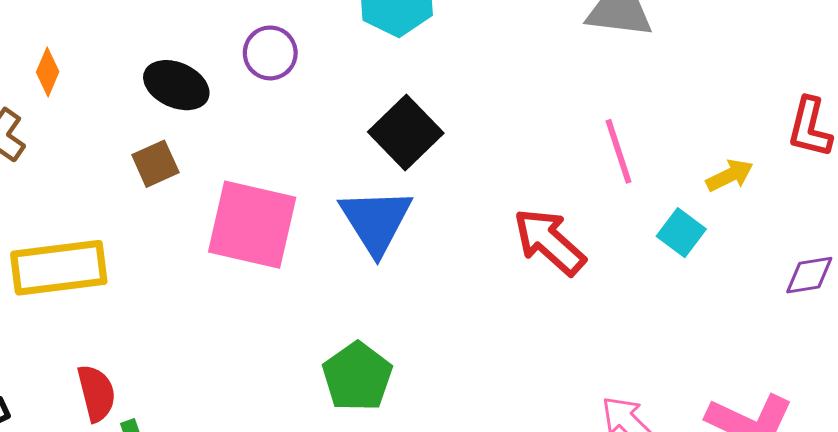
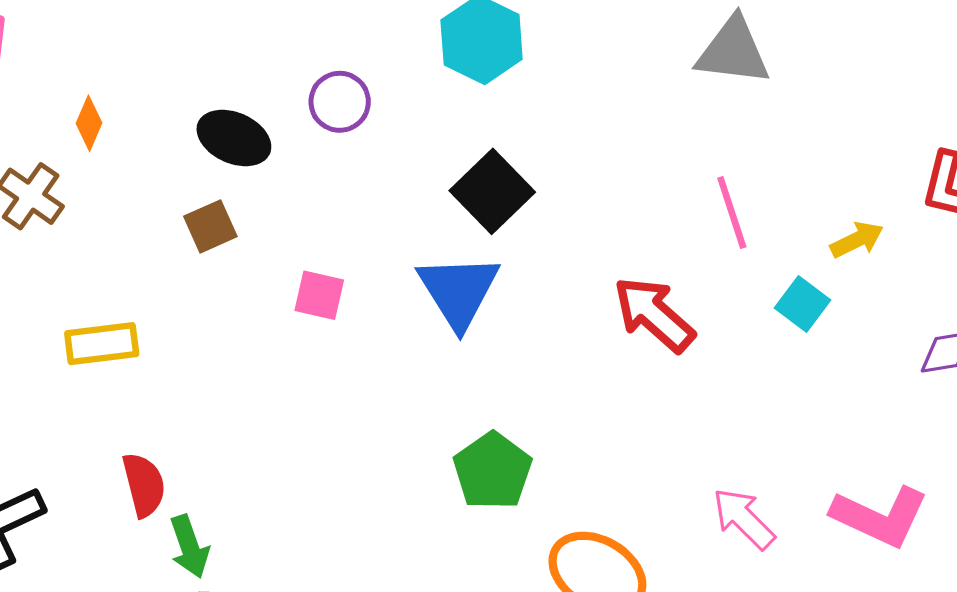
pink square: (252, 225) -> (319, 295), size x0.5
yellow rectangle: (59, 268) -> (102, 344), size x0.7
green pentagon: (357, 377) -> (493, 471), moved

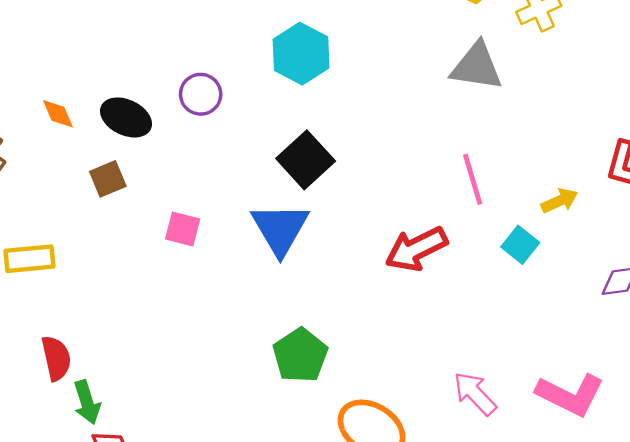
orange diamond: (89, 123) -> (58, 114), moved, turned -48
red arrow: (654, 314) -> (416, 249), turned -70

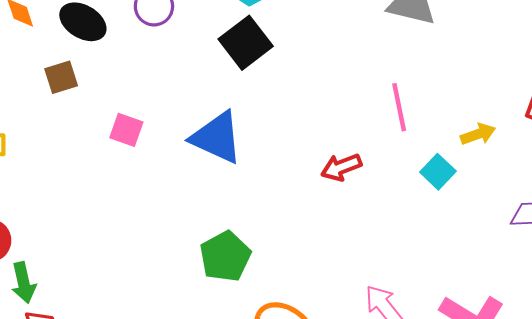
black square: (306, 160) -> (246, 43), moved
blue triangle: (280, 229) -> (217, 137), turned -40
red arrow: (416, 249) -> (341, 167), size x0.7

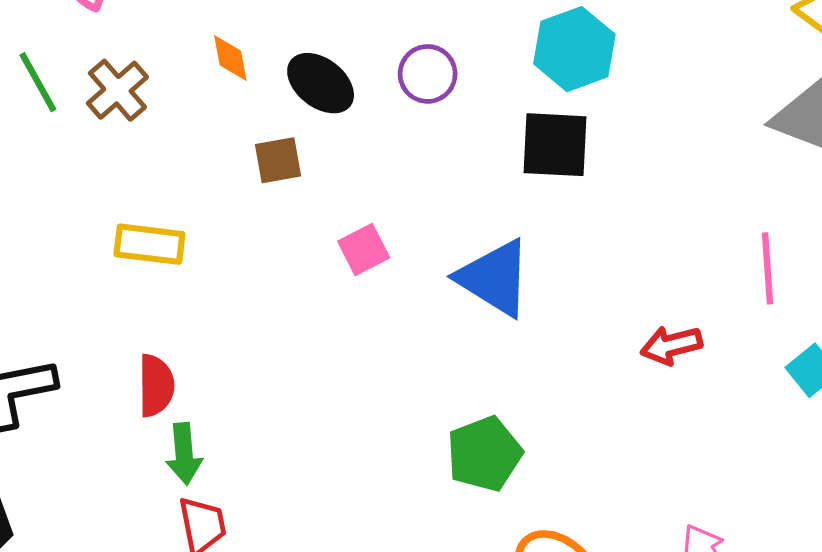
black square: (246, 43) -> (555, 145), turned 33
pink square: (126, 130) -> (364, 250), turned 36

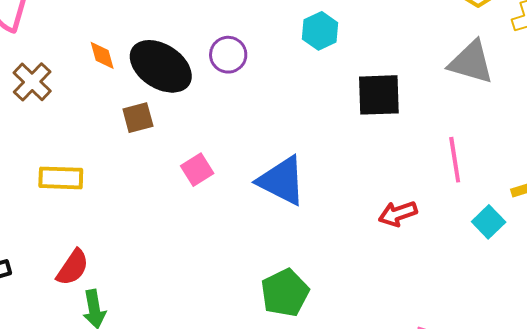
cyan hexagon: (574, 49) -> (320, 31), size x0.7
black ellipse: (321, 83) -> (161, 66), size x1.4
black square: (555, 145) -> (379, 95), moved
red semicircle: (156, 386) -> (73, 267), turned 39

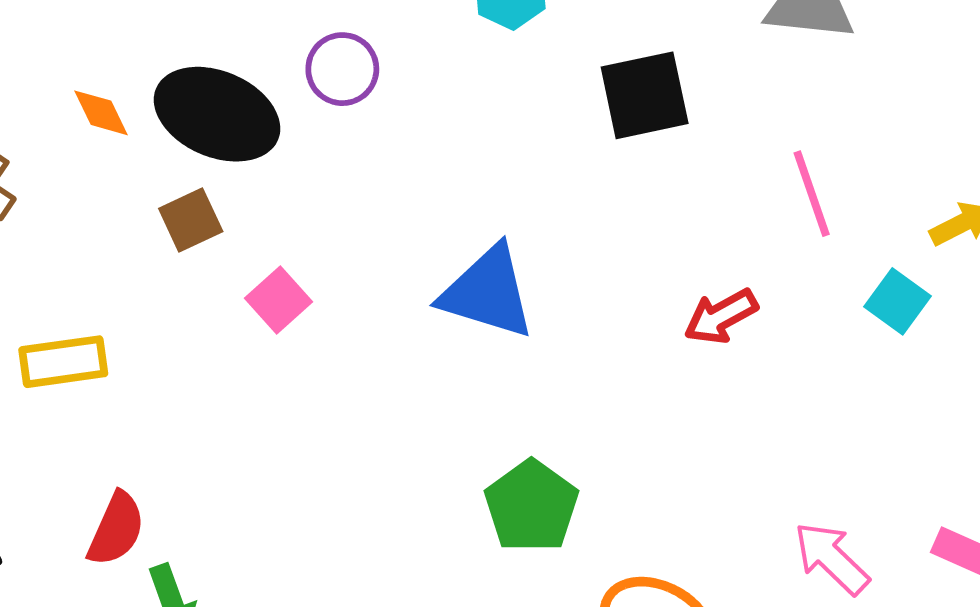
pink square: (197, 170) -> (279, 300), moved

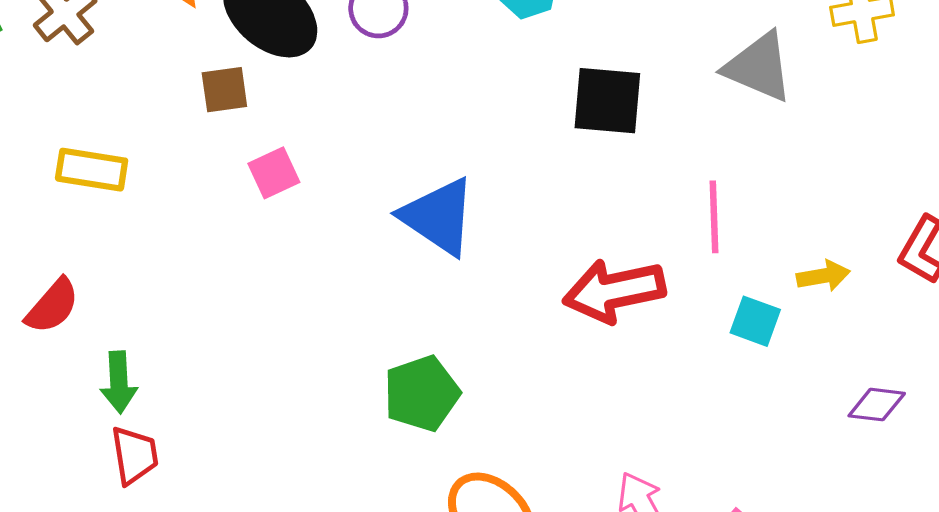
cyan square: (897, 301) -> (755, 321), turned -33
red arrow: (721, 316) -> (614, 291), size x1.6
red semicircle: (116, 529) -> (52, 306), moved

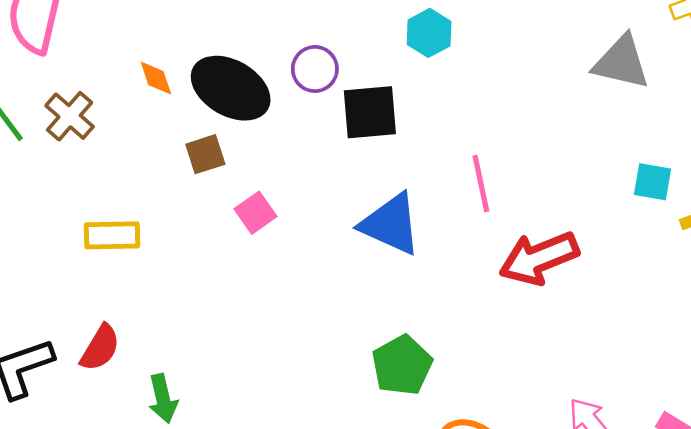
black square: (607, 101) -> (370, 112), moved
pink line: (714, 217) -> (481, 183), moved
cyan square: (755, 321) -> (653, 182), moved

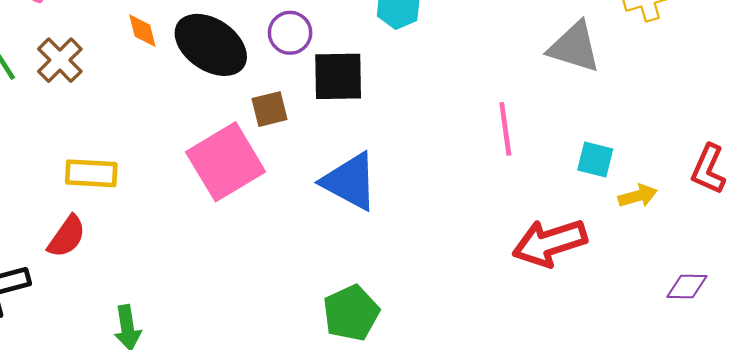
brown square: (205, 154) -> (269, 109), moved
pink line: (481, 183) -> (505, 129), moved
pink square: (256, 213) -> (226, 162), size x2.0
red arrow: (539, 258) -> (550, 243), moved
red semicircle: (100, 348) -> (67, 237), moved

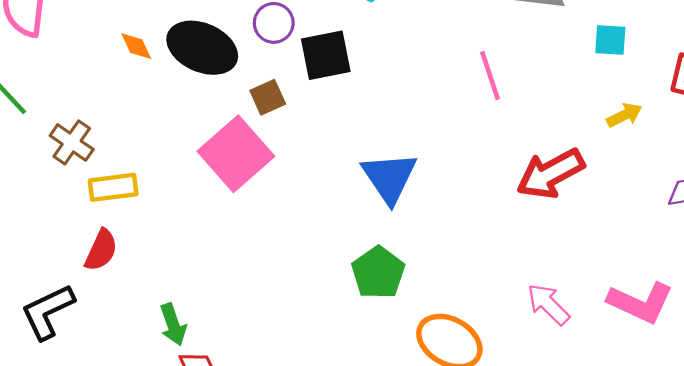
brown cross: (60, 60) -> (72, 142), moved
cyan square: (595, 160) -> (610, 40), moved
blue triangle: (350, 181) -> (389, 178), moved, turned 38

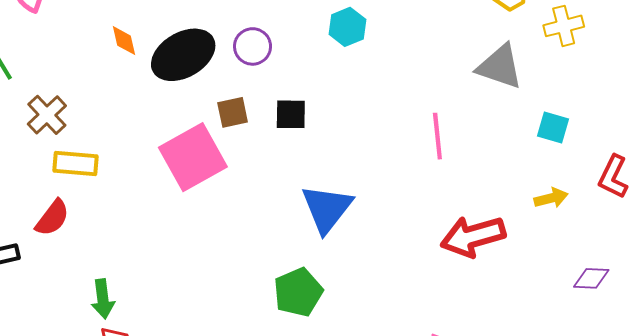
black ellipse: (202, 48) -> (183, 55), turned -66
black square: (326, 55) -> (291, 114), moved, size x0.7

